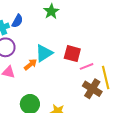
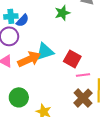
blue semicircle: (17, 21) -> (23, 20), moved
orange arrow: (31, 64) -> (29, 59), size x1.6

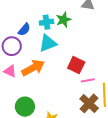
cyan cross: (11, 16) -> (46, 22), moved
cyan triangle: (45, 52) -> (48, 43), moved

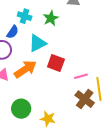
cyan cross: (46, 22) -> (25, 16), moved, turned 32
red square: (76, 65) -> (56, 63), moved

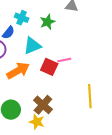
pink line: (81, 76) -> (64, 60), moved
brown cross: (85, 99) -> (43, 105), moved

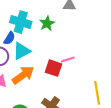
cyan cross: (22, 18) -> (21, 22), size x1.5
cyan triangle: (32, 46) -> (22, 51), moved

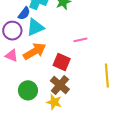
red square: (54, 68) -> (62, 62), moved

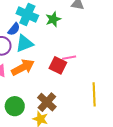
red square: (62, 62) -> (58, 65), moved

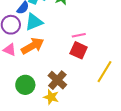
red square: (58, 65) -> (79, 50), moved
yellow line: (94, 94) -> (104, 72), turned 35

